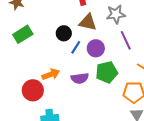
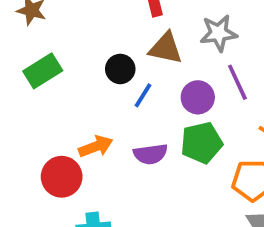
purple circle: (96, 48) -> (198, 97), moved

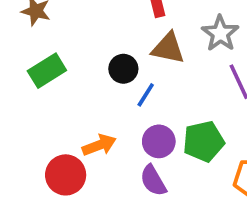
gray star: (219, 33) -> (220, 33), turned -30
purple circle: (198, 97) -> (159, 141), moved
purple semicircle: (150, 154) -> (153, 181), moved, turned 68

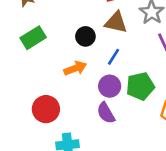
blue line: (146, 95) -> (113, 57), moved
orange arrow: (99, 145) -> (75, 68), moved

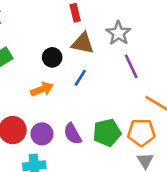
purple circle: (110, 86) -> (42, 134), moved
green pentagon: (140, 86) -> (107, 133), moved

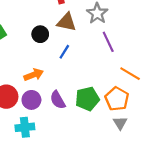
orange arrow: (42, 89) -> (34, 75), moved
orange pentagon: (141, 133) -> (117, 99), turned 30

